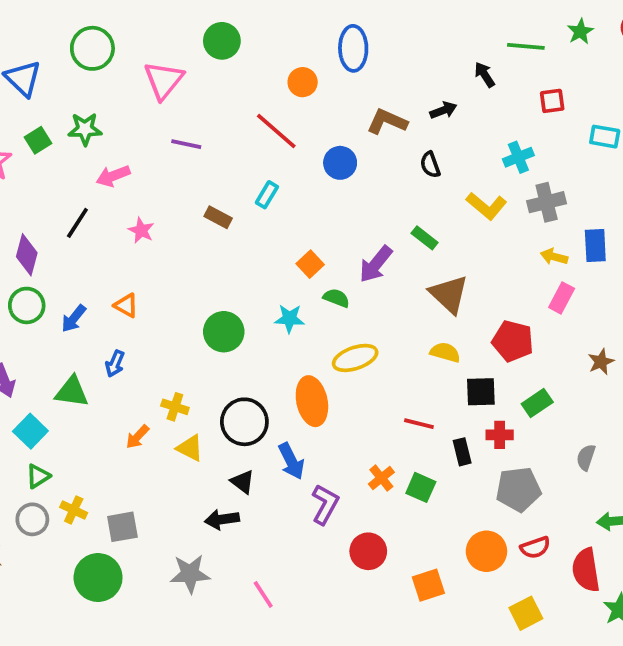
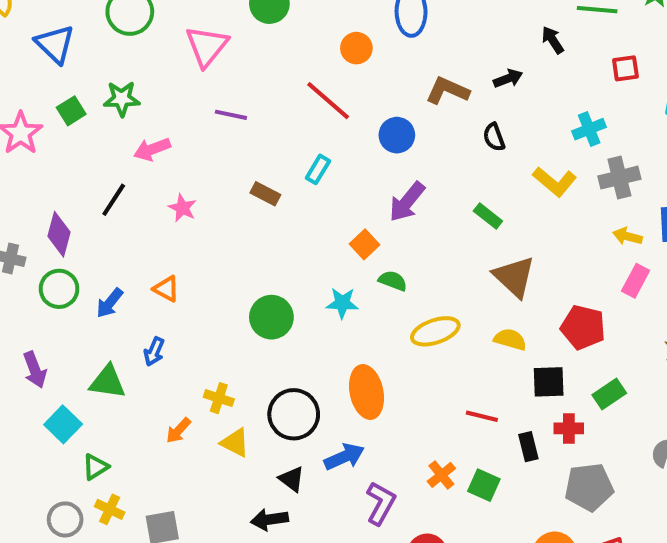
purple arrow: (376, 264) -> (407, 202), moved
yellow ellipse: (355, 358) -> (435, 331), moved
blue arrow: (291, 461) -> (344, 457), turned -87
green triangle: (38, 476) -> (95, 467), moved

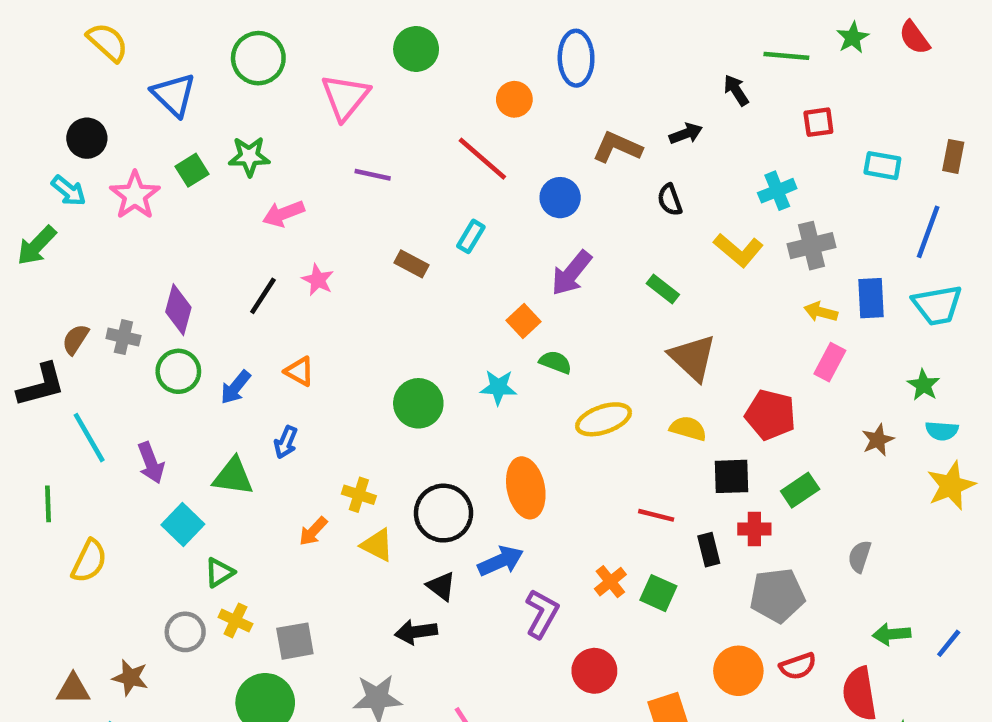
black line: (114, 200) -> (263, 296), moved

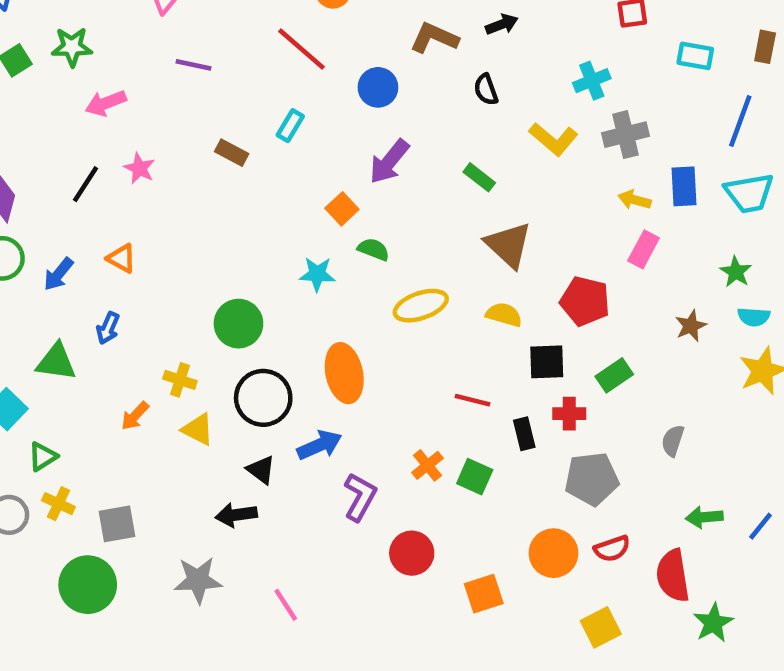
green circle: (418, 403) -> (238, 324), moved

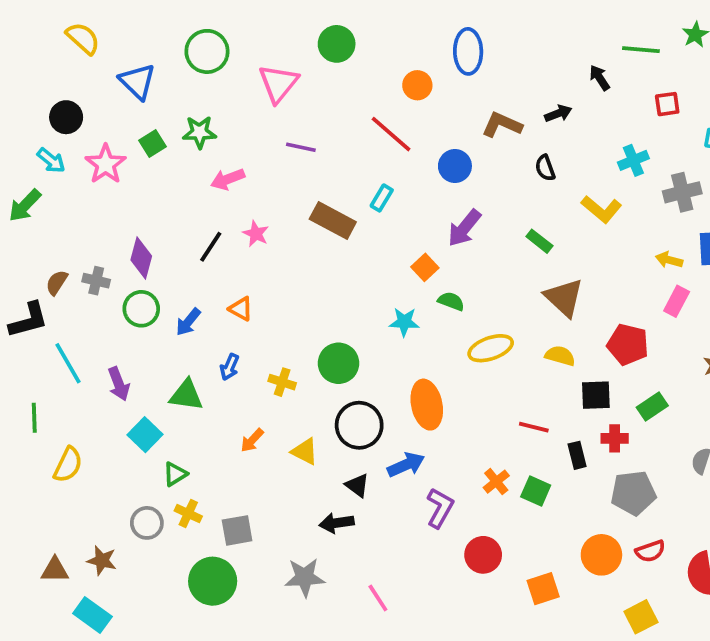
gray cross: (626, 135) -> (682, 192), moved
brown rectangle: (232, 153) -> (333, 220), size x1.6
yellow cross: (180, 380) -> (282, 382), moved

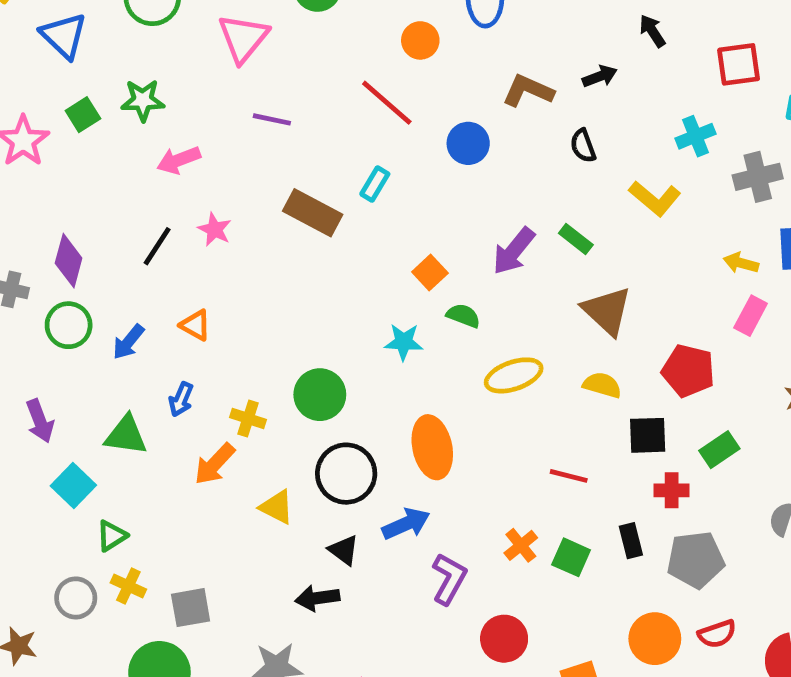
red square: (667, 104) -> (739, 64), size x1.4
purple arrow: (464, 228) -> (514, 251), moved
orange arrow: (252, 440) -> (215, 464), moved, size x1.4
black rectangle: (577, 455) -> (631, 541), moved

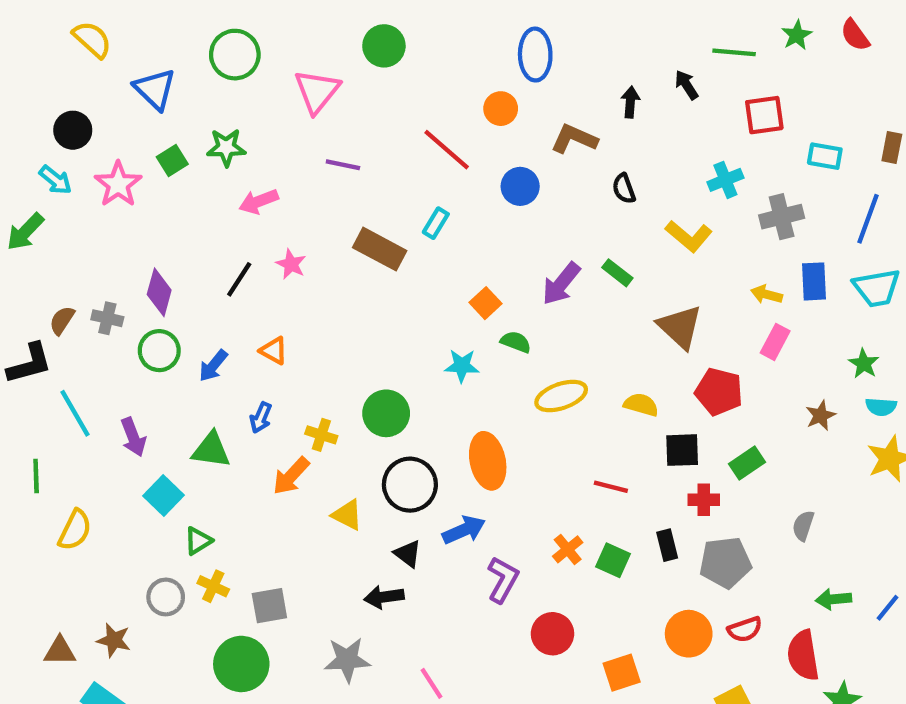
orange circle: (420, 40) -> (501, 109), moved
black arrow: (600, 76) -> (630, 102), moved, turned -64
brown triangle: (607, 311) -> (680, 327), moved

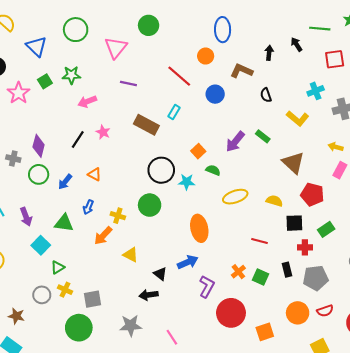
black circle: (410, 485) -> (161, 170), moved
red circle: (553, 634) -> (231, 313), size x1.4

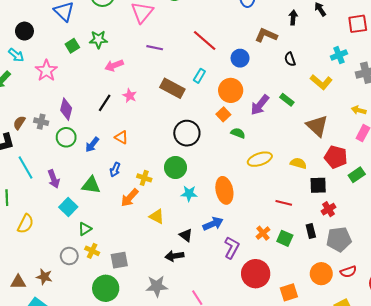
orange circle: (206, 56) -> (231, 90), moved, size x1.5
pink star: (19, 93) -> (46, 71), moved
cyan star: (187, 182) -> (189, 194), moved
green rectangle: (326, 229) -> (357, 175), moved
red cross: (305, 247) -> (329, 209), turned -32

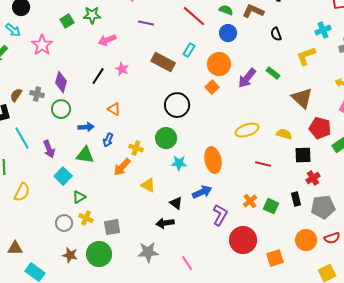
yellow L-shape: (321, 82) -> (306, 56), turned 120
green semicircle: (238, 133) -> (226, 10), moved
blue arrow: (92, 145) -> (86, 127), moved, turned -133
red line: (284, 203) -> (263, 164), moved
brown star: (44, 277) -> (70, 255), moved

